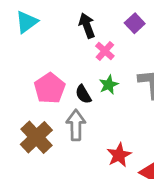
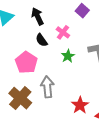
black arrow: (87, 25) -> (38, 16), moved
black semicircle: (83, 94) -> (42, 40), moved

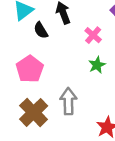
black semicircle: (42, 40) -> (41, 30), moved
pink pentagon: (26, 62) -> (30, 69), moved

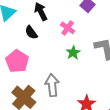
black semicircle: (41, 30) -> (31, 32), moved

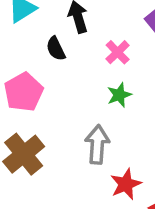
gray arrow: (52, 85) -> (97, 144), moved

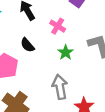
black semicircle: (56, 49) -> (27, 45), moved

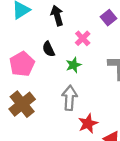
green star: (66, 52) -> (73, 65), moved

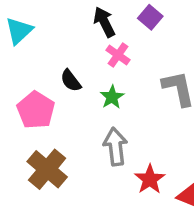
black arrow: (57, 16) -> (104, 22), moved

